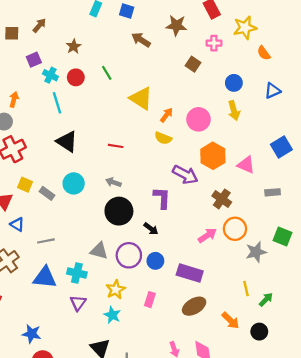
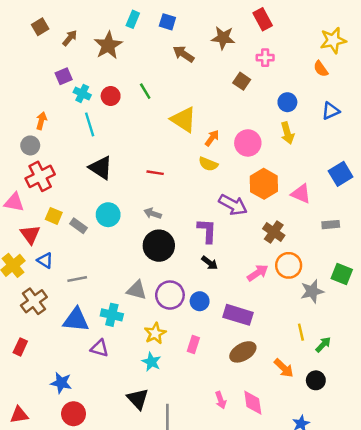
yellow star: (245, 28) -> (333, 40), moved
brown square: (12, 33) -> (40, 27), moved, turned -32
brown star: (74, 46) -> (108, 45), moved, size x1.6
black arrow: (151, 229) -> (210, 263), moved
purple triangle: (78, 303) -> (99, 348), moved, turned -49

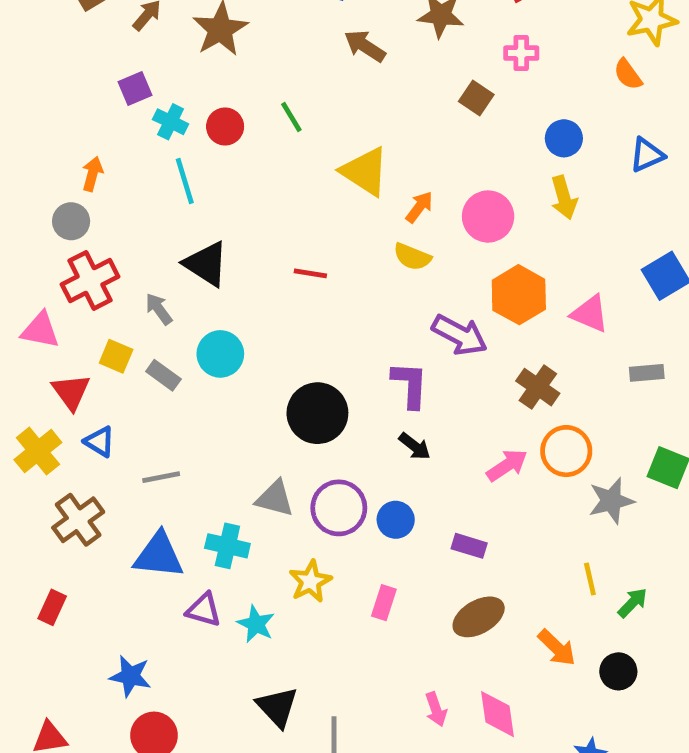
gray arrow: (153, 213) -> (159, 309), moved, turned 35
purple rectangle: (238, 315) -> (469, 546), size x0.6
cyan star: (151, 362) -> (256, 624), moved

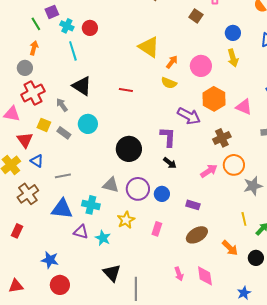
green line: (291, 117) -> (36, 24), moved
brown cross: (538, 387) -> (222, 138), turned 30

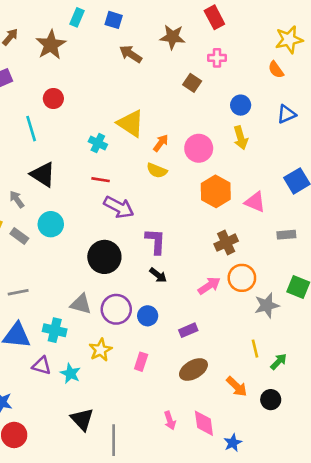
cyan cross: (67, 26) -> (98, 143), moved
purple arrow: (189, 116) -> (119, 207), moved
purple rectangle: (193, 205) -> (188, 330), turned -40
blue star: (244, 293) -> (233, 443), moved

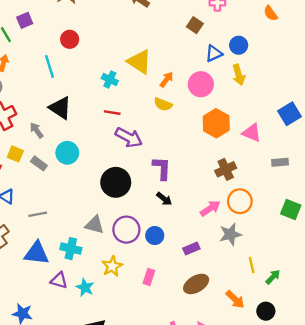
blue triangle: (286, 114) -> (214, 54), moved
gray star: (267, 305) -> (230, 234), moved

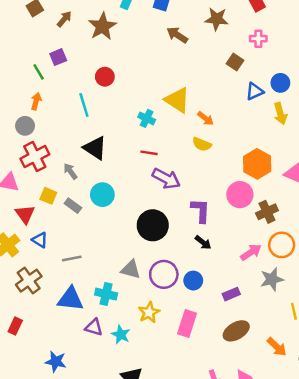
orange arrow: (167, 80) -> (206, 118), turned 91
pink circle: (201, 84) -> (240, 195), moved
pink rectangle: (149, 277) -> (187, 324), size x1.5

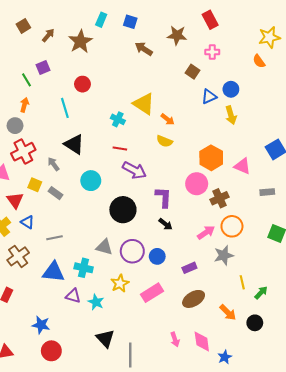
cyan circle: (102, 195) -> (91, 181), moved
pink rectangle: (187, 324) -> (152, 293), turned 40

